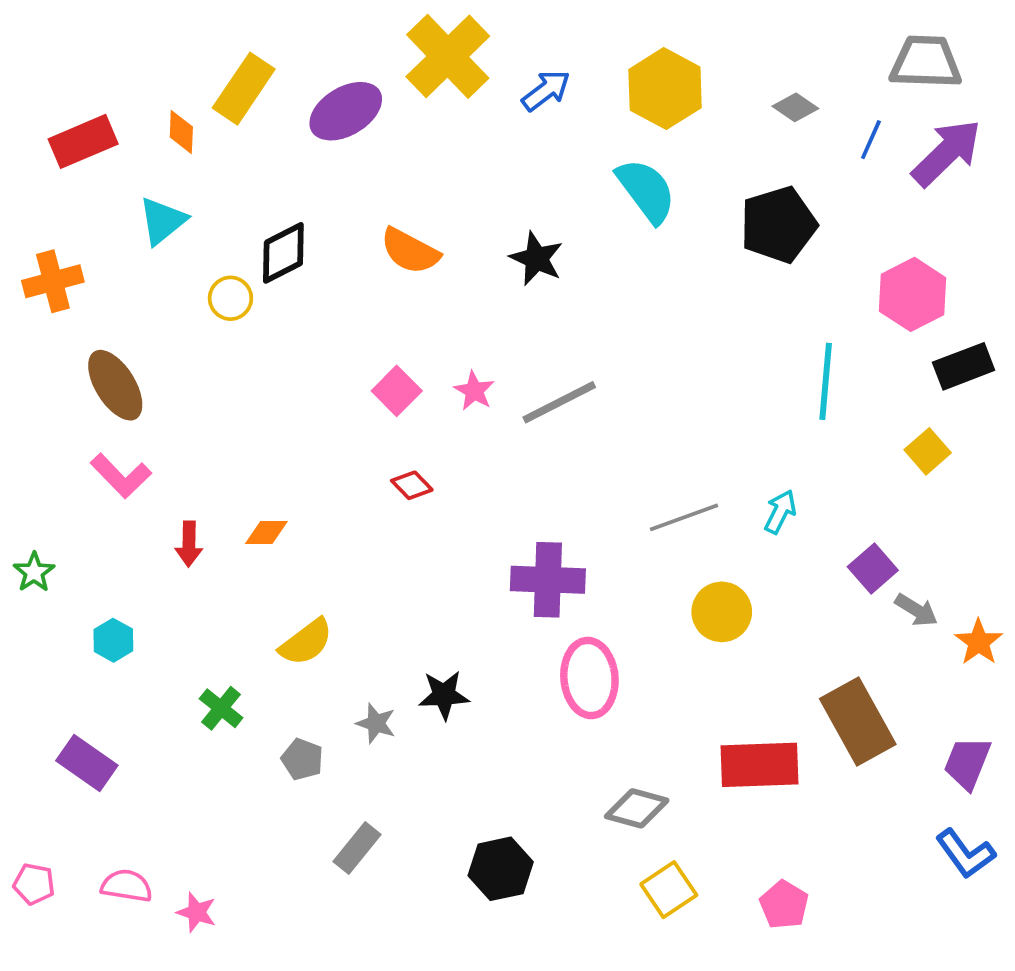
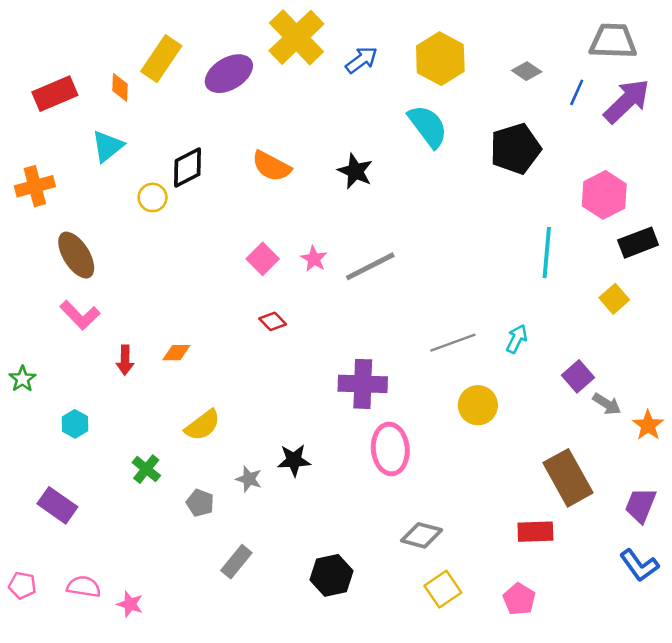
red rectangle: (759, 765) -> (535, 532), moved, size x0.7

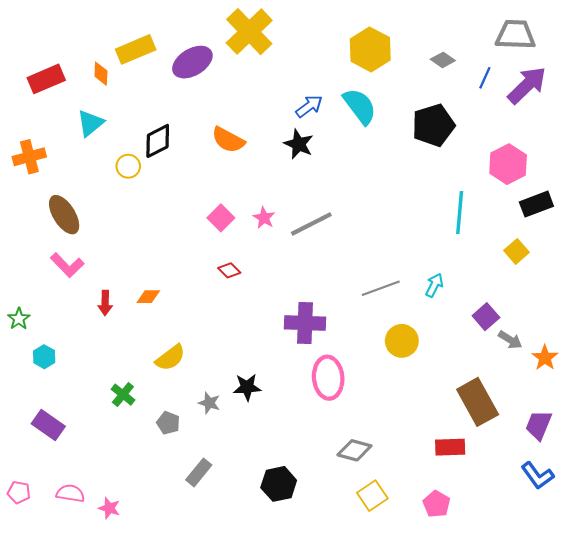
yellow rectangle: (161, 59) -> (136, 49), turned 33
blue arrow: (362, 60) -> (309, 106), moved
cyan hexagon: (75, 424) -> (44, 357), moved

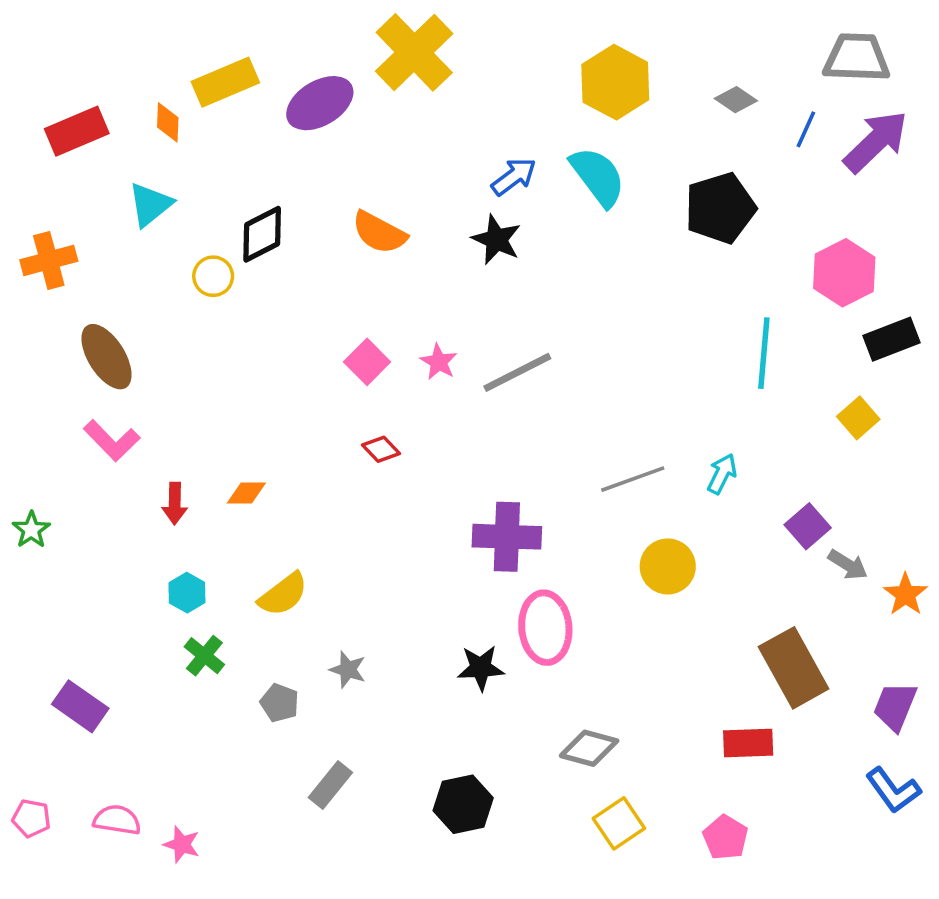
cyan hexagon: (44, 357) -> (187, 593), moved
black star: (247, 387) -> (481, 668), moved

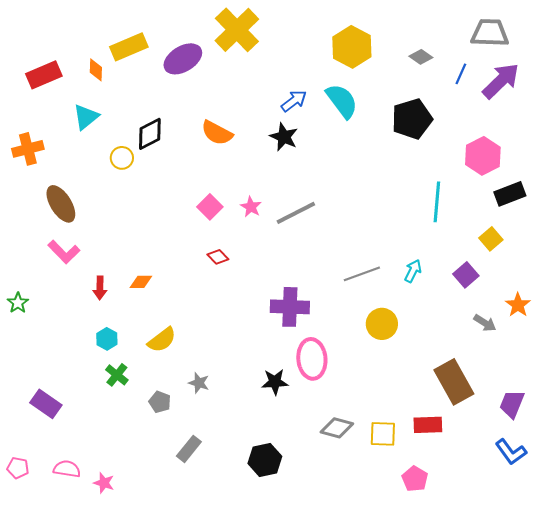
purple square: (808, 526) -> (466, 275), moved
orange star: (905, 594) -> (518, 305), moved
yellow square: (619, 823) -> (383, 434), moved, turned 36

